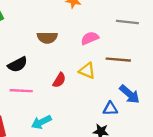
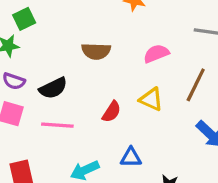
brown line: (118, 60) -> (196, 85), turned -70
blue triangle: (110, 109) -> (131, 157), moved

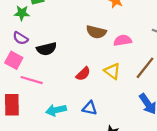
brown semicircle: (96, 51) -> (96, 32), moved
pink line: (57, 125) -> (32, 80), moved

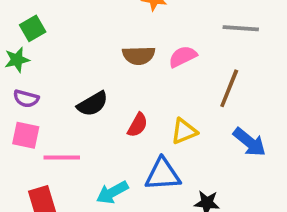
black semicircle: (47, 49) -> (93, 104), moved
yellow triangle: (112, 71) -> (184, 131), moved, turned -42
blue triangle: (90, 108) -> (163, 174), size x1.5

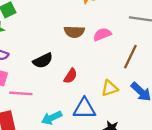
yellow triangle: (184, 131) -> (110, 88), moved

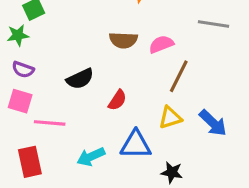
brown line: (130, 57) -> (179, 76), moved

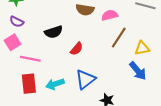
pink square: (20, 101) -> (12, 42), turned 35
yellow triangle: (170, 118) -> (142, 48), moved
blue triangle: (136, 145) -> (85, 79), turned -45
red rectangle: (30, 162) -> (29, 84), moved

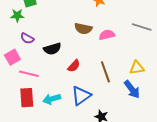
purple semicircle: (17, 22) -> (27, 38), moved
brown line: (119, 38) -> (105, 72), moved, turned -55

